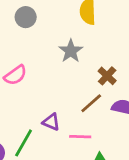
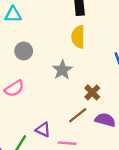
gray circle: (26, 17) -> (24, 51), moved

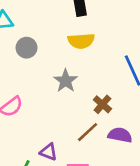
yellow semicircle: (78, 37) -> (81, 41), turned -90
gray circle: (24, 51) -> (27, 48), moved

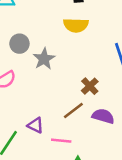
gray circle: (27, 48) -> (19, 44), moved
gray star: (66, 81) -> (44, 59), moved

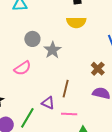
brown cross: (90, 86) -> (98, 69), moved
brown line: (73, 110) -> (66, 89), moved, turned -36

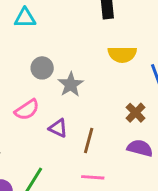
yellow semicircle: (76, 22) -> (122, 54), moved
purple triangle: (48, 103) -> (58, 128), moved

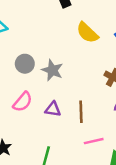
yellow semicircle: (122, 54) -> (87, 33), turned 60

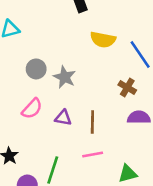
yellow semicircle: (87, 33) -> (103, 40), turned -35
pink line: (94, 141) -> (93, 155), moved

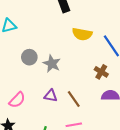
pink semicircle: (32, 109) -> (17, 100), moved
brown line: (92, 122) -> (74, 99), turned -36

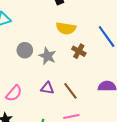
yellow semicircle: (82, 34) -> (66, 28), moved
brown cross: (101, 72) -> (79, 51), moved

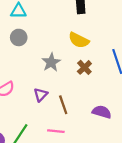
gray circle: (25, 50) -> (19, 37), moved
purple triangle: (47, 88) -> (41, 95), turned 48

